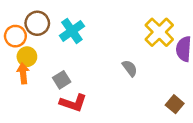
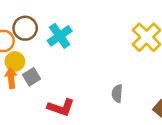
gray semicircle: (130, 68) -> (117, 93), moved, turned -138
gray square: (62, 80) -> (32, 77), moved

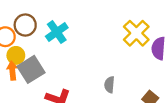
gray square: (32, 77) -> (31, 69), size x1.6

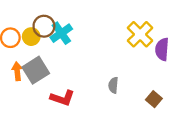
brown circle: (25, 25) -> (44, 26), moved
yellow circle: (16, 55) -> (31, 37), moved

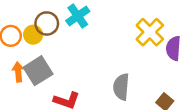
cyan cross: (61, 33) -> (78, 16), moved
gray semicircle: (113, 85) -> (121, 87), size x1.5

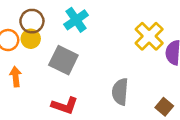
brown circle: (47, 23) -> (32, 21), moved
gray square: (38, 71) -> (63, 60), moved, turned -32

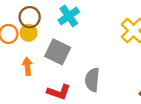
orange arrow: (16, 77) -> (27, 66), moved
gray semicircle: (120, 92) -> (92, 80), moved

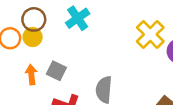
gray square: (58, 52) -> (56, 71), moved, size x0.7

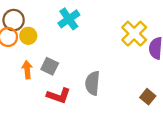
brown circle: (34, 19) -> (14, 20), moved

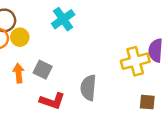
yellow cross: (134, 34) -> (135, 61), moved, turned 30
brown square: (148, 97) -> (147, 102), turned -35

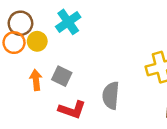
cyan cross: (63, 19) -> (68, 22), moved

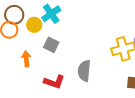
yellow circle: (37, 41) -> (34, 25), moved
gray square: (62, 76) -> (51, 45), moved

